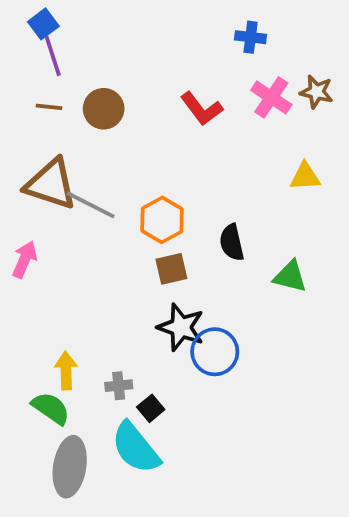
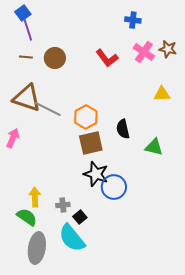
brown square: (171, 269) -> (91, 143), size x1.4

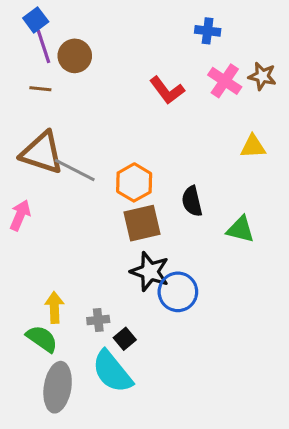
brown circle: (55, 58) -> (75, 56), moved

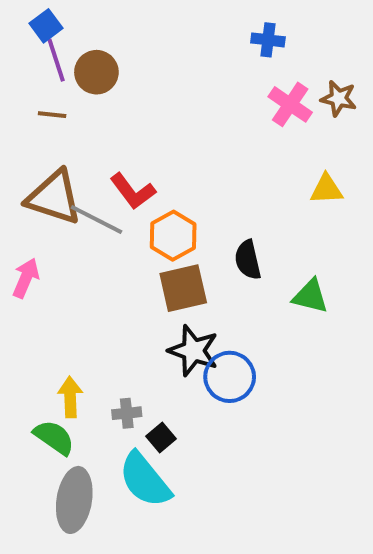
red L-shape: (167, 90) -> (133, 191), moved

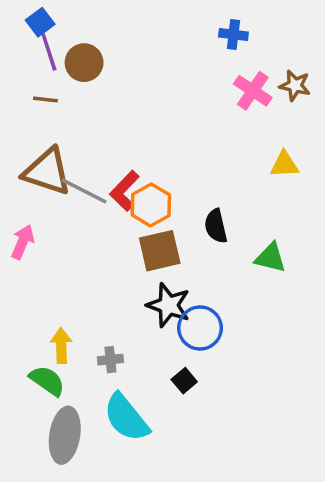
red L-shape: (133, 191) -> (124, 191), moved, turned 81
black square: (161, 437) -> (184, 381), moved

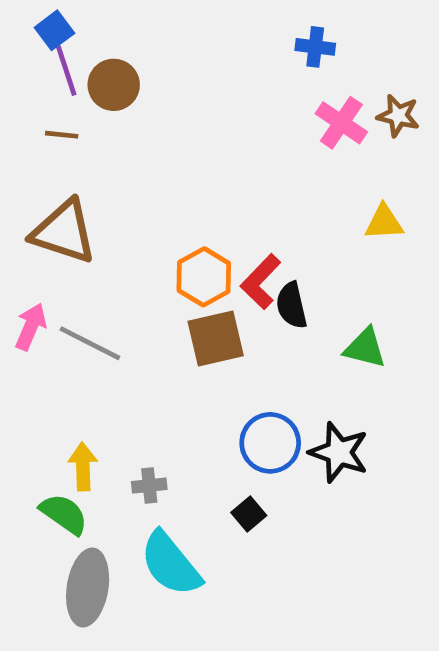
gray line: (84, 191) -> (90, 343), moved
red L-shape: (124, 191) -> (261, 282), moved
black star: (168, 305) -> (339, 452), moved

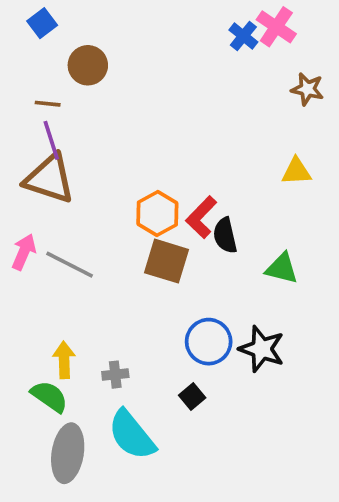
blue cross: (315, 47) -> (243, 36), turned 32
purple line: (66, 71) -> (51, 140), moved
pink cross: (341, 123) -> (276, 27), moved
brown square: (216, 339) -> (167, 261), turned 30

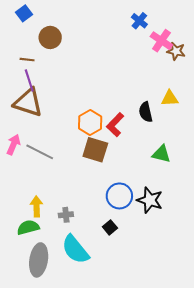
pink cross: (276, 27) -> (161, 41), moved
black semicircle: (225, 235) -> (146, 112), moved
green semicircle: (49, 396) -> (28, 227), turned -50

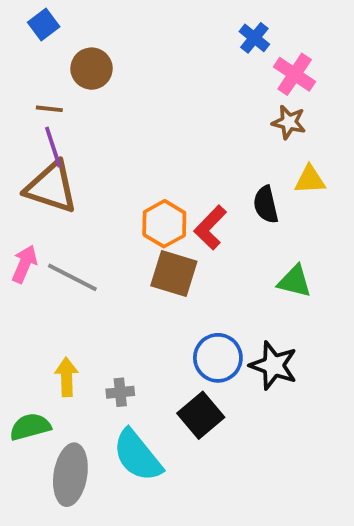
brown star: (176, 51) -> (289, 122), moved
green semicircle: (28, 227) -> (30, 427), moved
black square: (110, 227) -> (201, 415), size x1.6

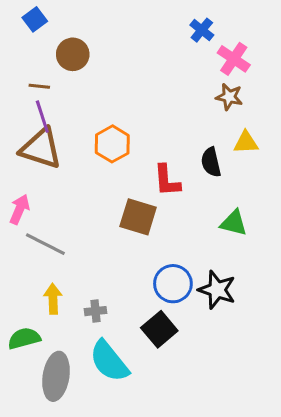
orange hexagon: (164, 224) -> (112, 144), moved
red L-shape: (210, 228) -> (167, 180), turned -48
gray line: (72, 277) -> (45, 244), moved

